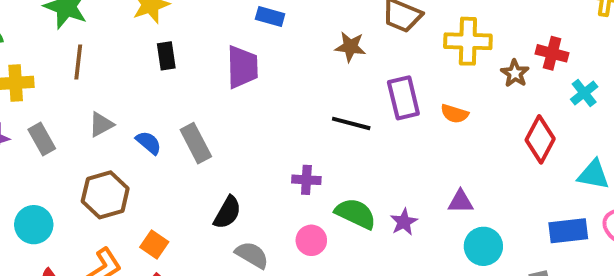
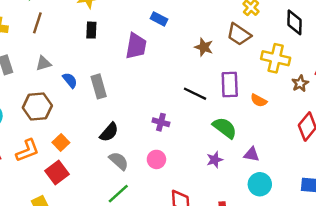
green semicircle: (356, 214) -> (225, 128), moved

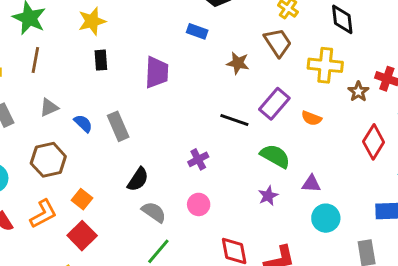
blue rectangle: (159, 19) -> (197, 31), moved
brown trapezoid: (239, 34) -> (278, 43), turned -150
purple rectangle: (230, 85) -> (274, 104), turned 50
purple cross: (161, 122) -> (198, 159), turned -35

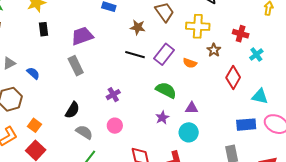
purple trapezoid: (157, 72) -> (82, 36), turned -110
brown star: (358, 92) -> (214, 50), moved
black line: (234, 120) -> (135, 55), moved
gray rectangle: (118, 126) -> (76, 66), moved
cyan circle: (326, 218) -> (189, 132), moved

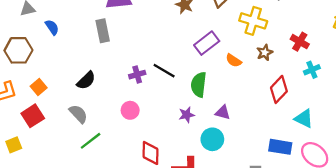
black line: (135, 55) -> (164, 71), moved
green semicircle: (166, 90) -> (199, 85), turned -125
gray semicircle: (84, 132) -> (78, 114), moved

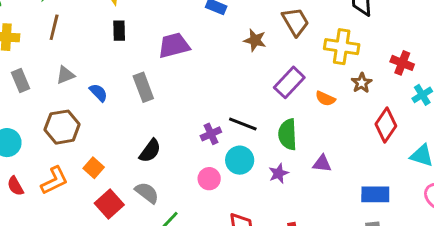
gray rectangle: (103, 31) -> (143, 87), moved
red square: (33, 116) -> (109, 204), moved
cyan circle: (212, 139) -> (240, 160), moved
blue rectangle: (280, 147) -> (375, 194), moved

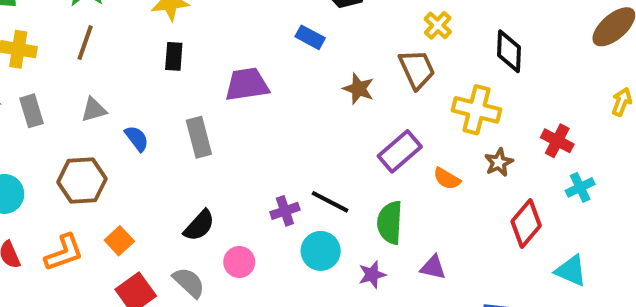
pink circle: (209, 179) -> (239, 262), moved

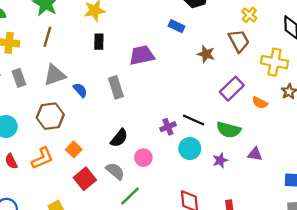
gray triangle: (94, 110) -> (55, 75), size x1.5
green semicircle: (390, 222) -> (229, 130), turned -75

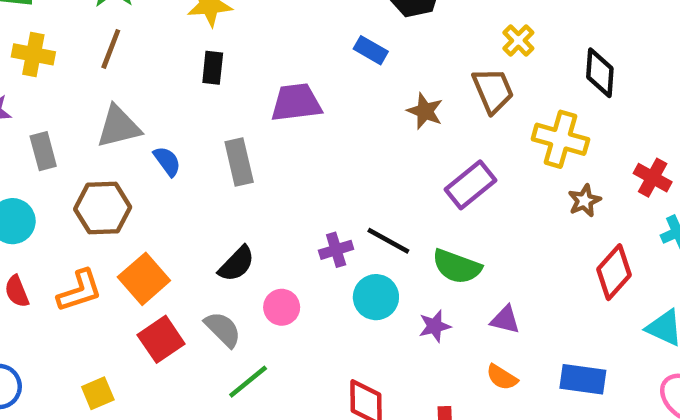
gray rectangle: (19, 78) -> (43, 151), moved
orange semicircle: (260, 103) -> (502, 377), moved
orange square: (74, 149) -> (144, 279), size x1.5

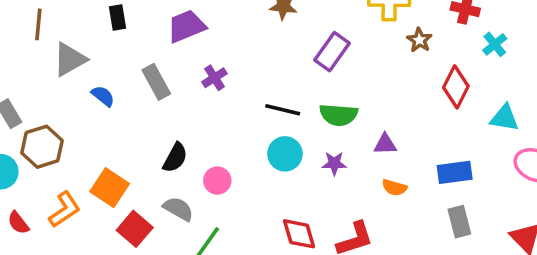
gray triangle: (119, 127) -> (70, 59), moved
brown hexagon: (103, 208) -> (42, 147), moved
purple cross: (336, 250) -> (214, 78), moved
purple star: (435, 326) -> (334, 163), turned 30

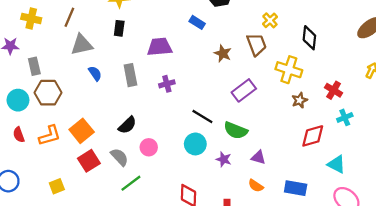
red diamond: (456, 87) -> (313, 136), turned 30

